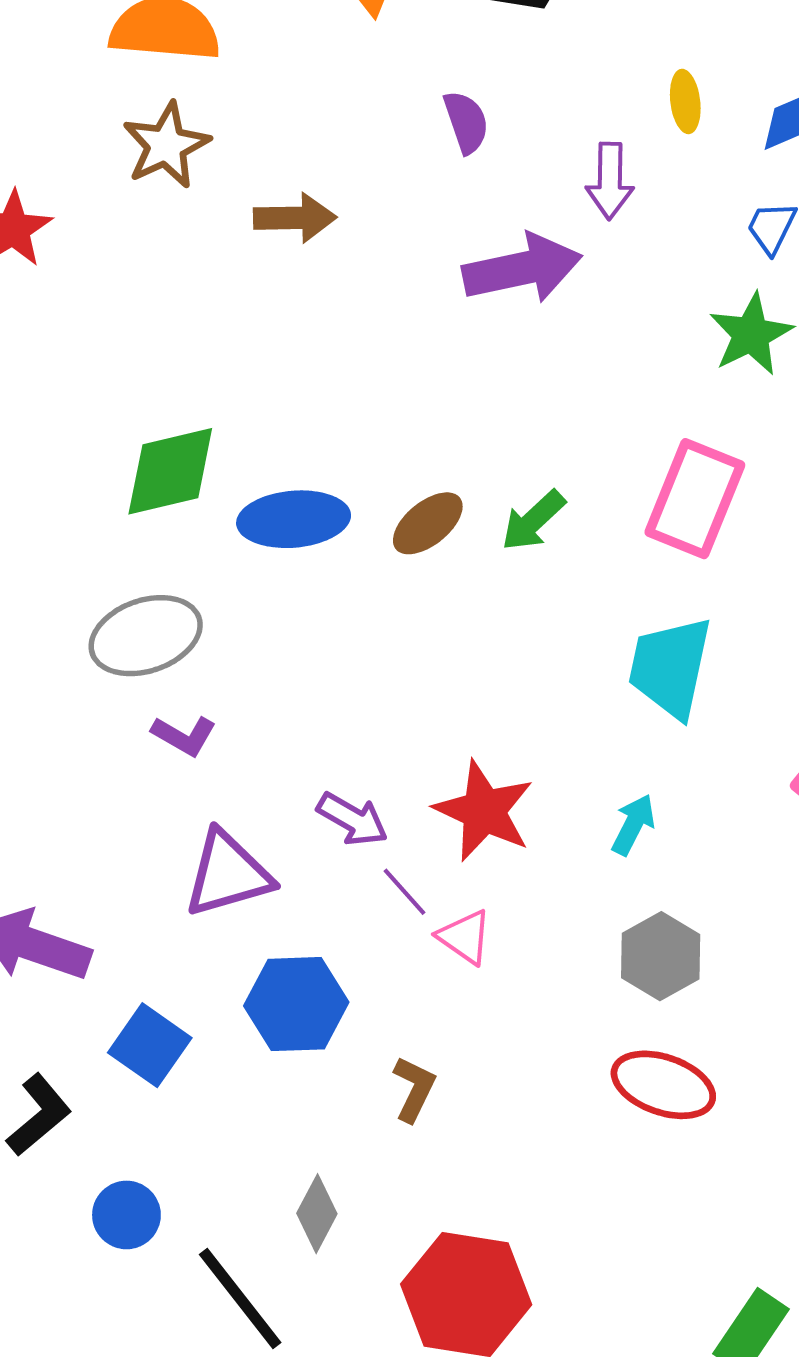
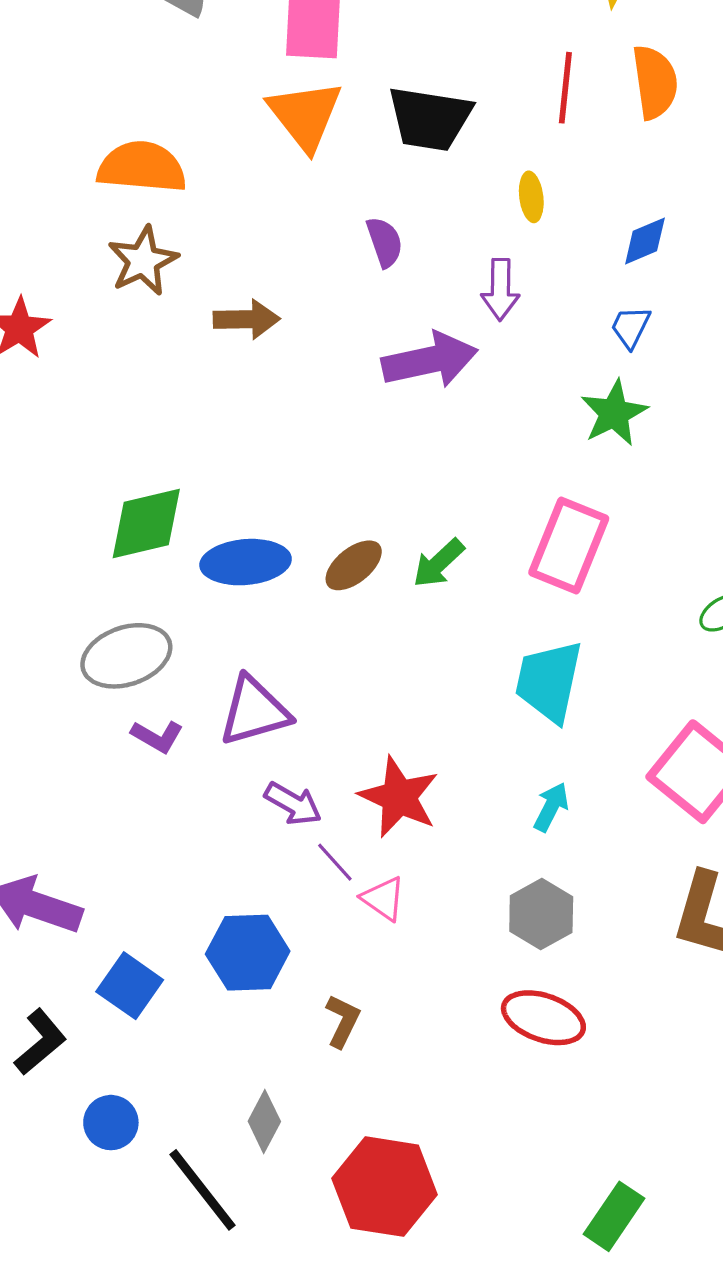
yellow ellipse: (685, 101) -> (531, 197), moved
cyan arrow: (633, 825) -> (551, 807), moved
purple triangle: (228, 874) -> (254, 711), moved

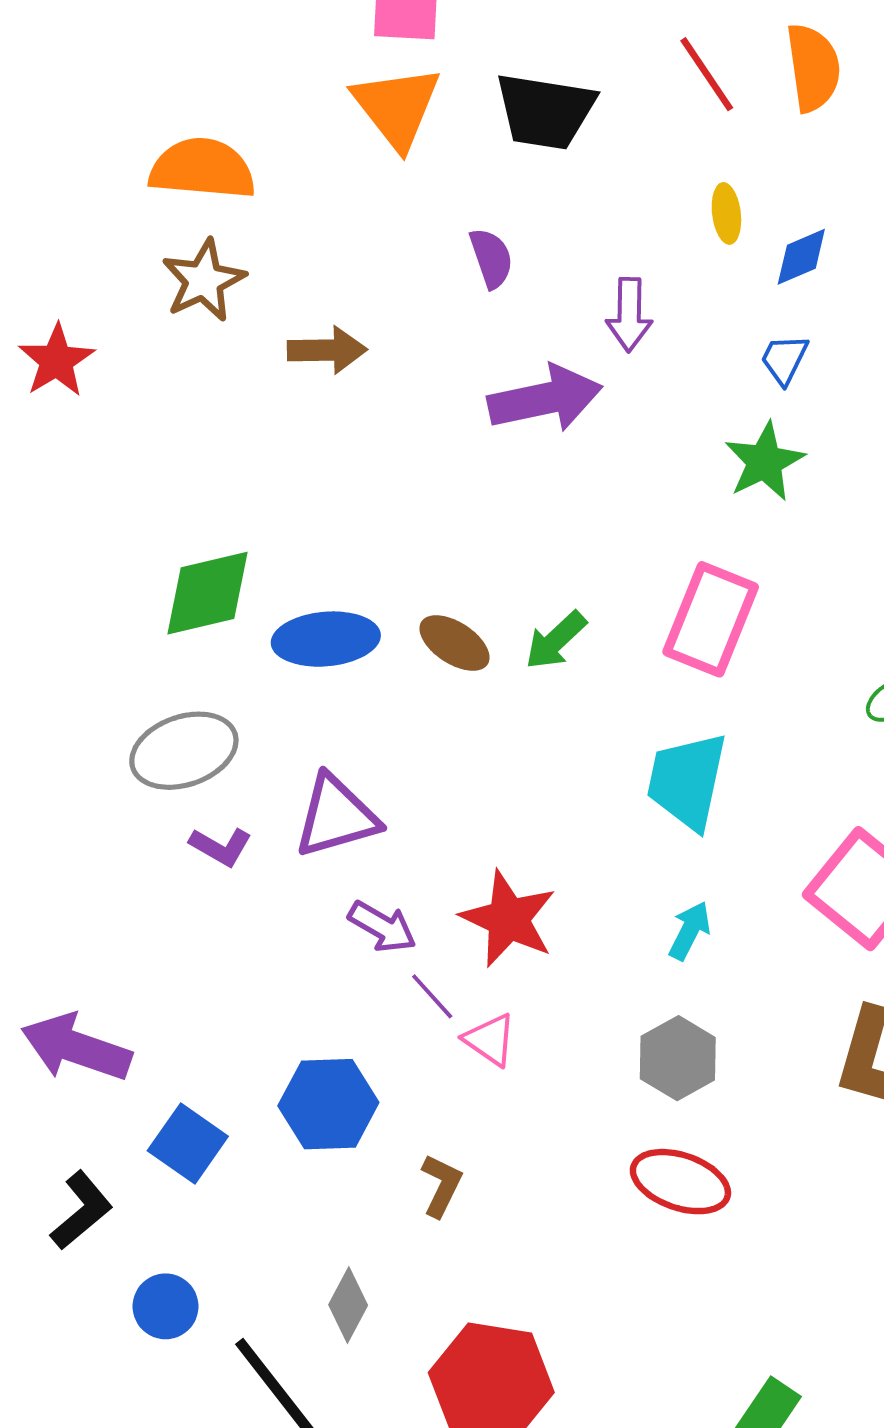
red line: (565, 88) -> (707, 74), turned -40
yellow ellipse: (531, 197) -> (726, 213), moved
brown ellipse: (354, 565) -> (455, 643), turned 72

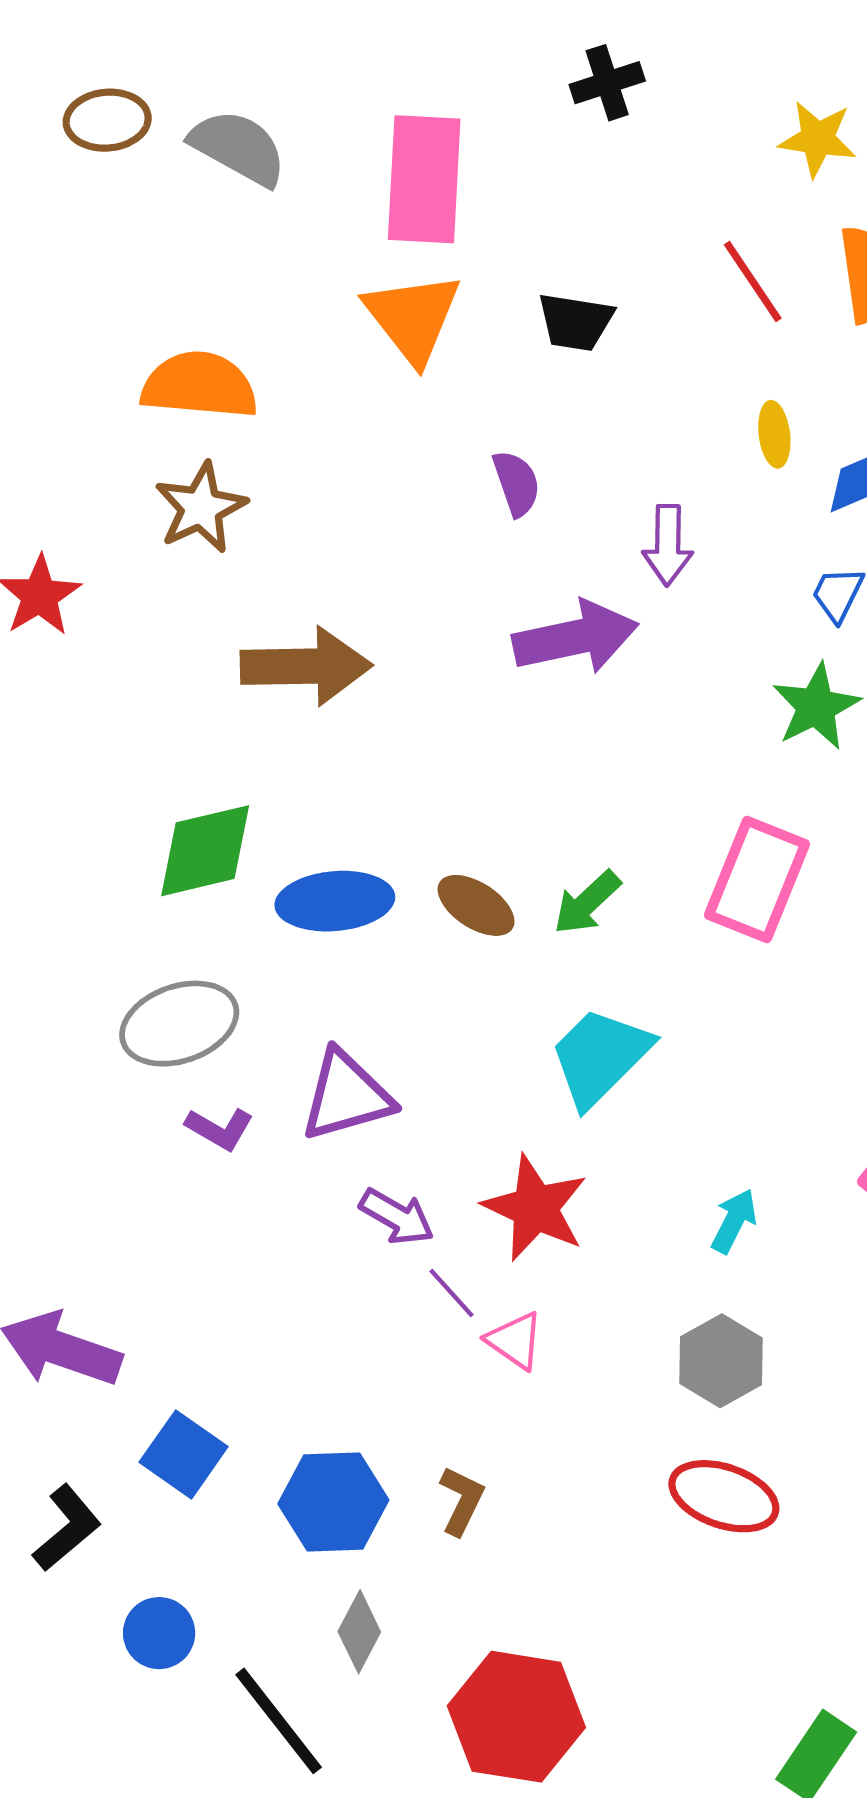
black trapezoid: (545, 111) -> (575, 322), size x0.7
brown arrow: (327, 350) -> (306, 666), moved, size x1.5
cyan trapezoid: (687, 781) -> (600, 1057), moved, turned 33
blue hexagon: (328, 1104) -> (333, 1502), moved

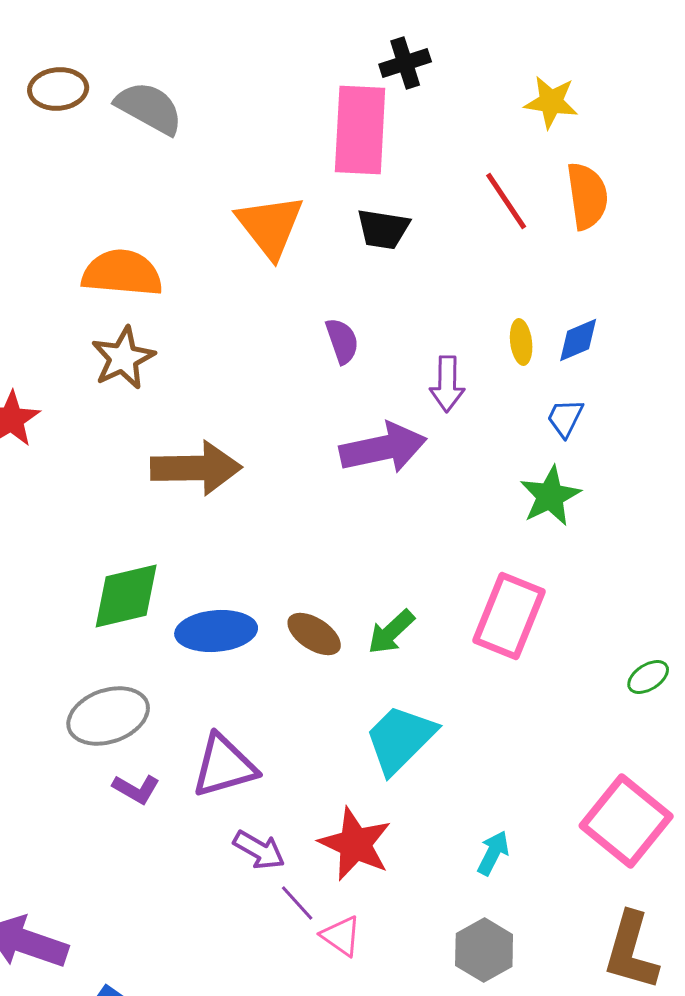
pink rectangle: (424, 179) -> (360, 130), moved
yellow ellipse: (774, 434) -> (521, 342), moved

